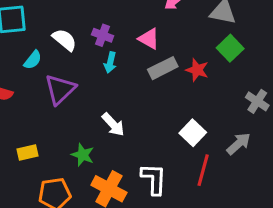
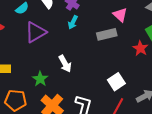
pink triangle: (149, 39) -> (120, 15), moved
red star: (197, 70) -> (140, 48), moved

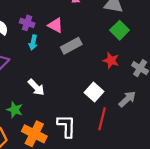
pink triangle: (120, 15) -> (55, 25), moved
red star: (140, 48) -> (111, 60), moved

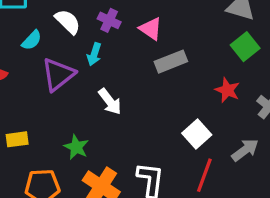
cyan arrow: (33, 42) -> (94, 54), moved
white arrow: (36, 87) -> (110, 102), moved

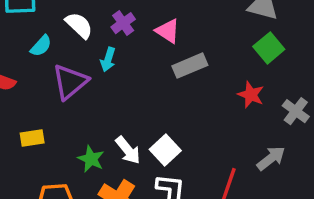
purple cross: (109, 20) -> (123, 23), turned 30
white arrow: (110, 102) -> (128, 150), moved
white square: (197, 134) -> (165, 150), moved
yellow rectangle: (17, 139) -> (32, 138), moved

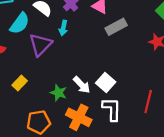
cyan semicircle: (41, 46) -> (20, 23), size x1.5
yellow rectangle: (32, 138) -> (20, 83), turned -32

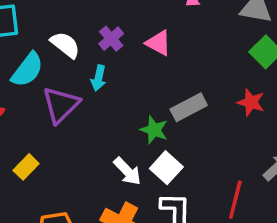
gray rectangle: (116, 27) -> (189, 107), moved
green star: (59, 93) -> (154, 130), moved

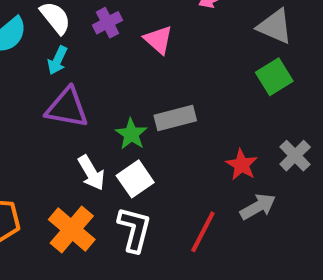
cyan arrow: (99, 78) -> (57, 60), moved
red star: (251, 102) -> (242, 165), moved
purple triangle: (61, 105) -> (67, 108), moved, turned 42

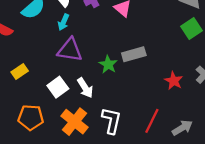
white square: (135, 179) -> (58, 87), moved
gray arrow: (258, 207) -> (182, 128), moved

